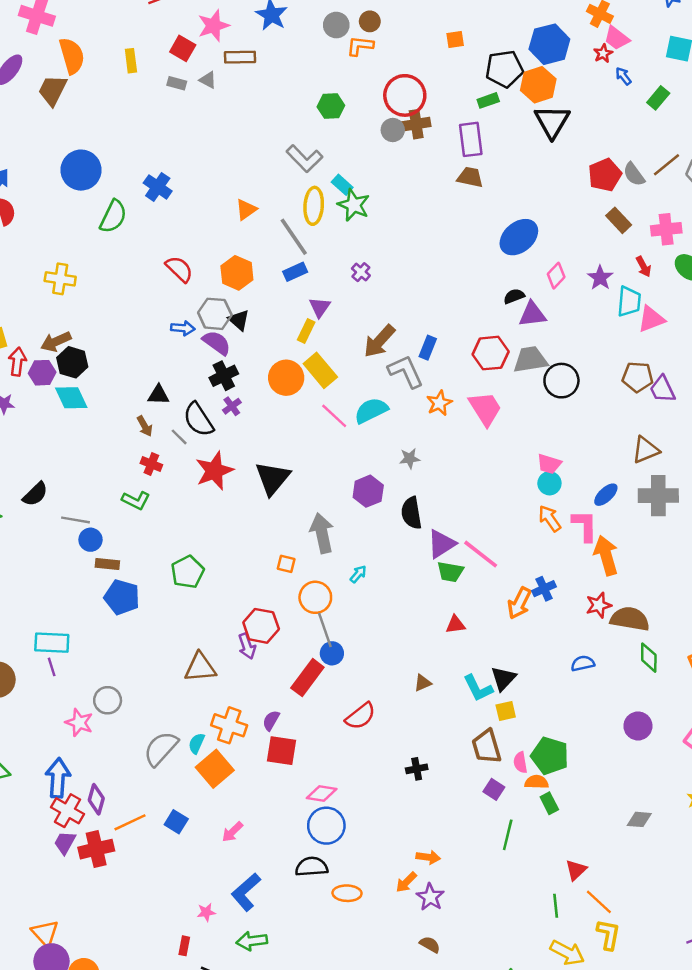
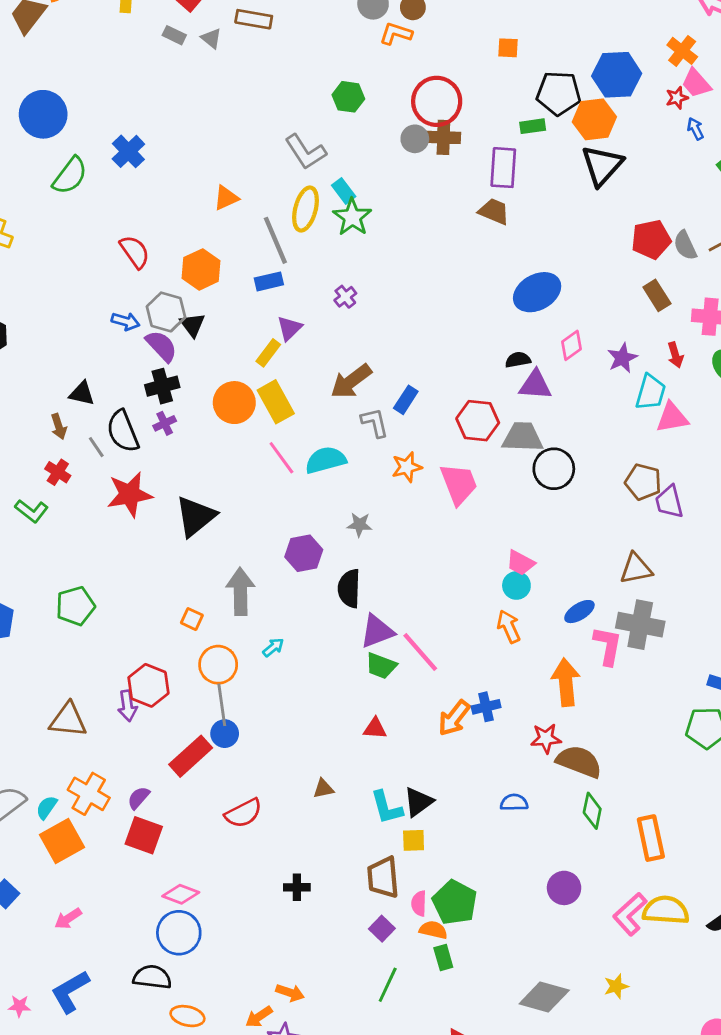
gray L-shape: (406, 371) -> (375, 423), size x0.7
pink L-shape: (585, 526) -> (608, 646), moved
gray diamond: (639, 819) -> (544, 997), size x1.6

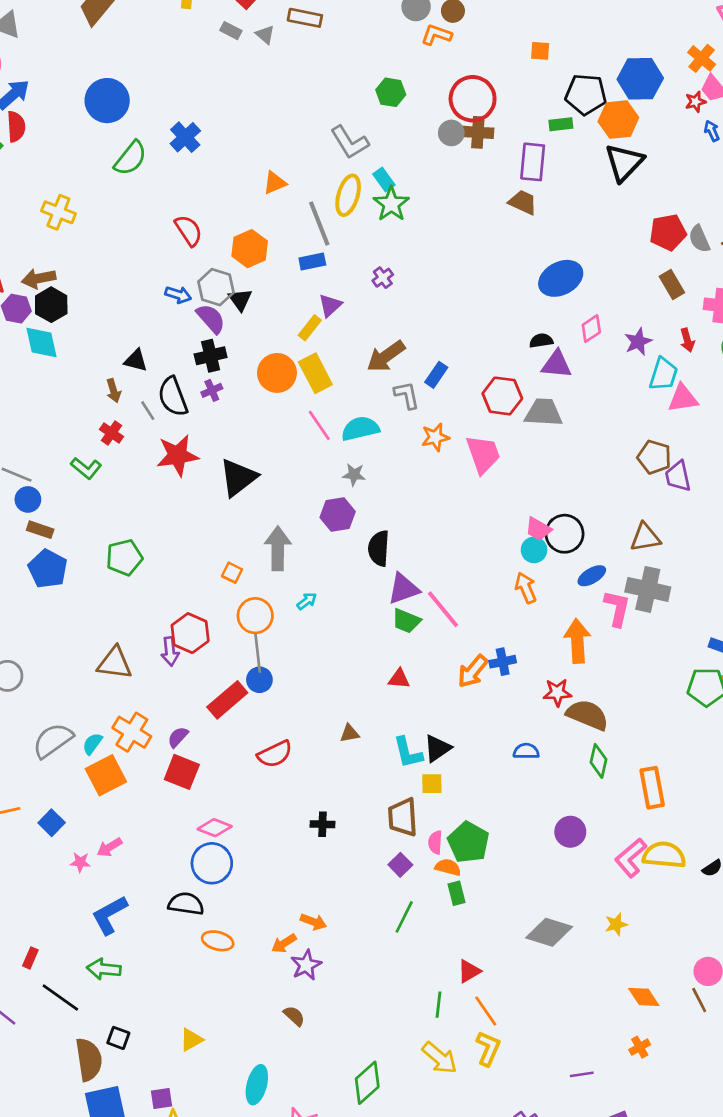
black circle: (554, 469) -> (565, 534), moved
gray star: (360, 525) -> (354, 475), moved
pink star: (19, 1006) -> (80, 862), moved

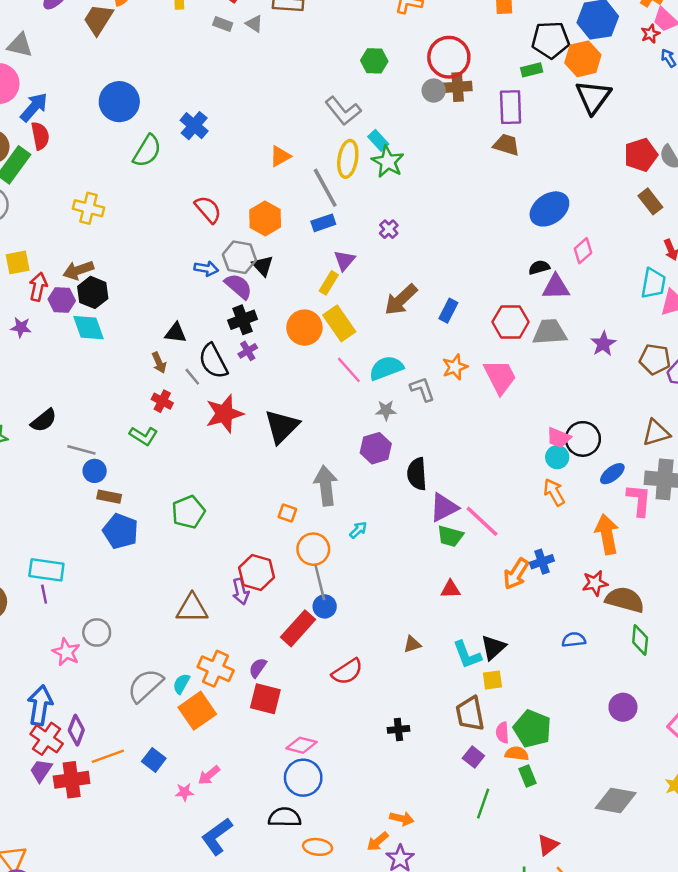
purple star: (638, 342) -> (603, 344), moved
gray L-shape: (407, 395) -> (422, 389), moved

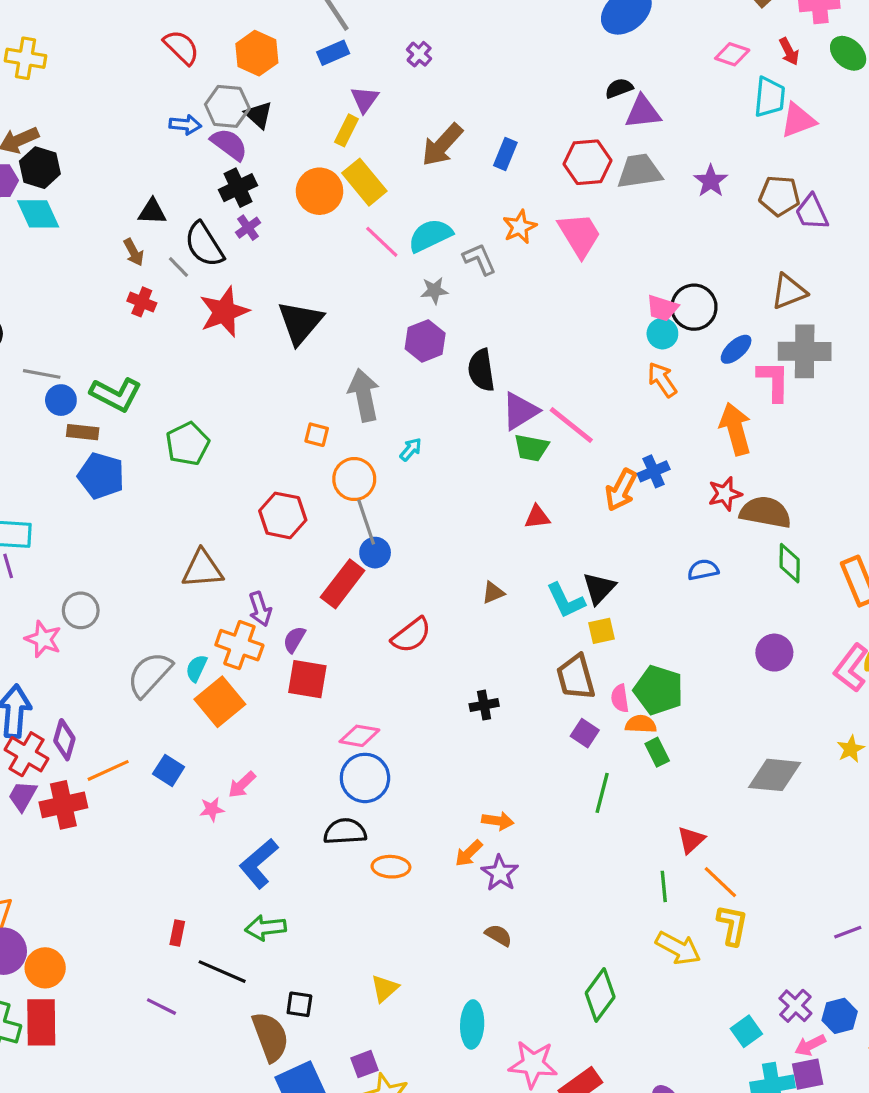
pink diamond: (583, 251) -> (732, 54), moved, turned 65
green L-shape: (143, 436) -> (116, 394), moved, size x1.4
purple arrow: (241, 591) -> (260, 609), moved

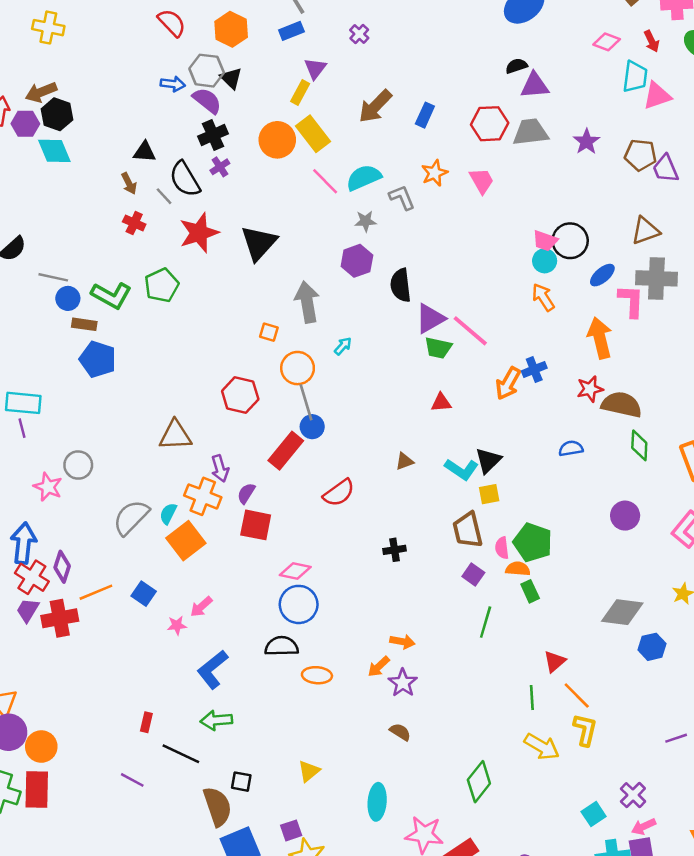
pink trapezoid: (580, 235) -> (482, 181), size x0.7
green pentagon: (187, 444) -> (162, 285), moved
cyan L-shape: (566, 601) -> (462, 469), turned -32
blue hexagon: (840, 1016) -> (652, 647), moved

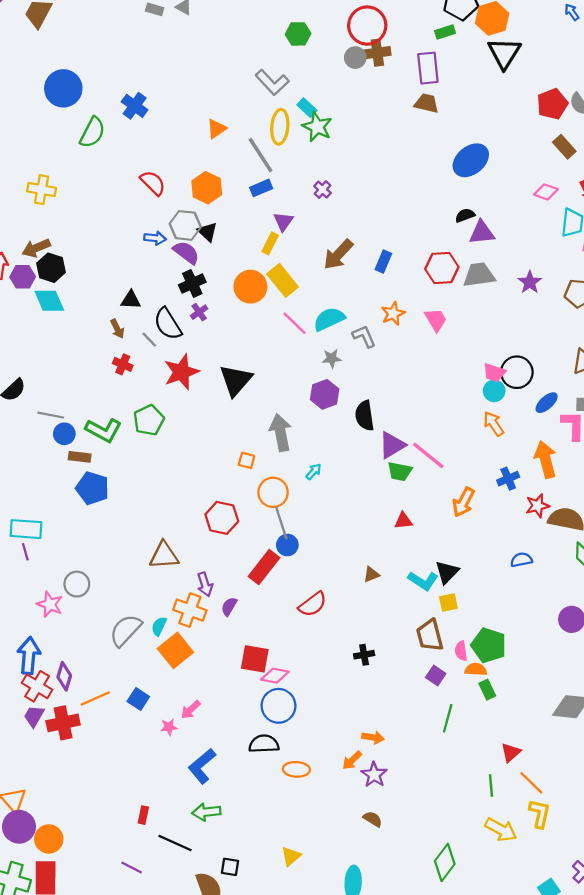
blue cross: (534, 369) -> (508, 479), moved
red square: (256, 525) -> (255, 659), moved

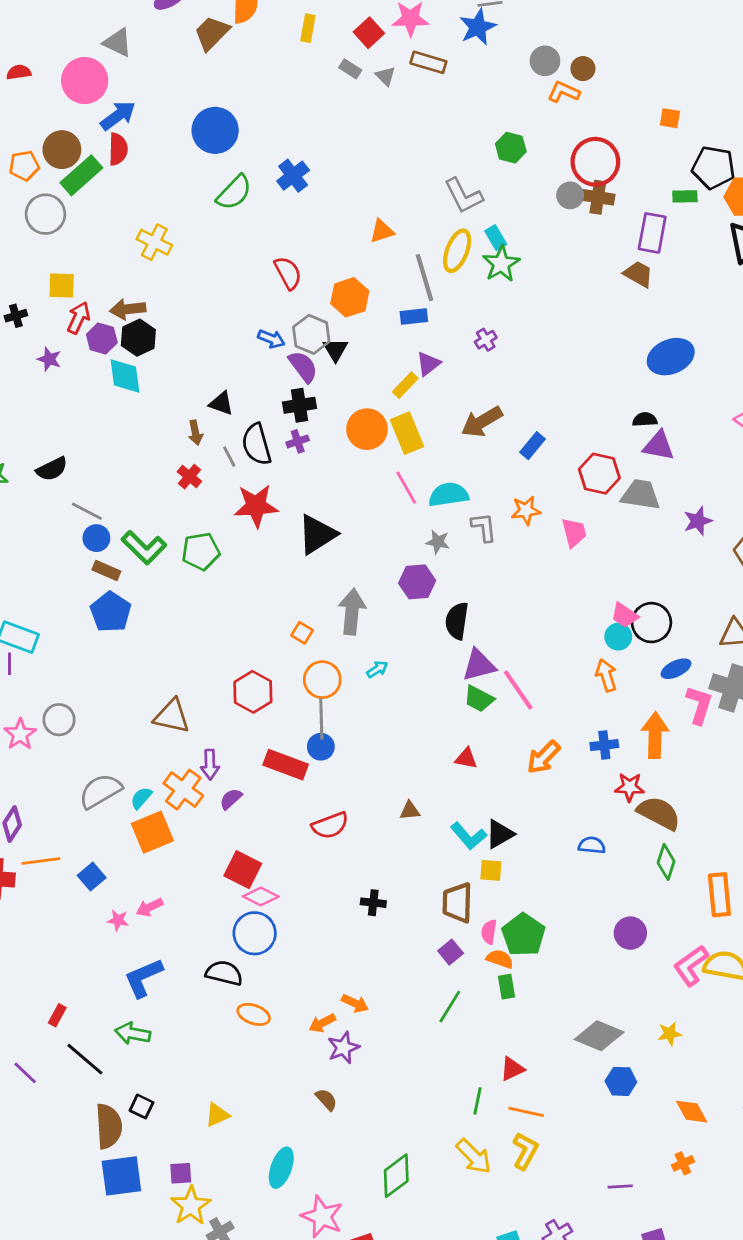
red rectangle: (264, 567) -> (286, 765), turned 56
orange line: (531, 783) -> (526, 1112), turned -48

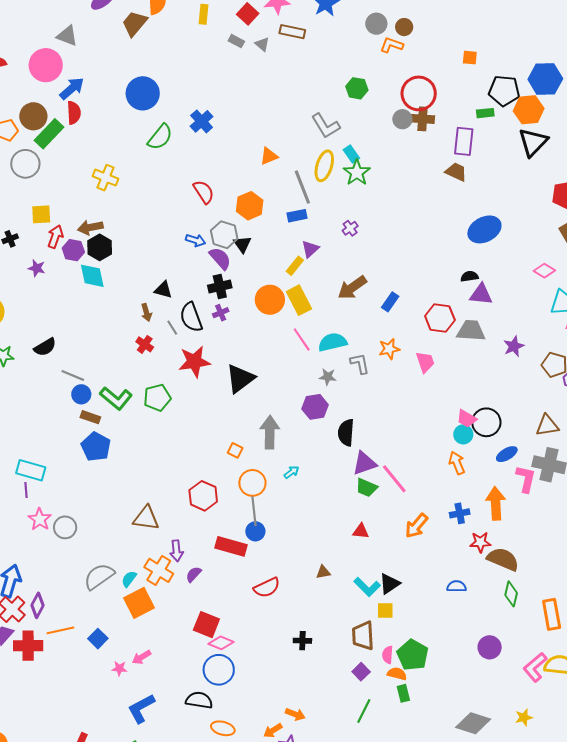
pink star: (20, 734) -> (40, 519), moved

